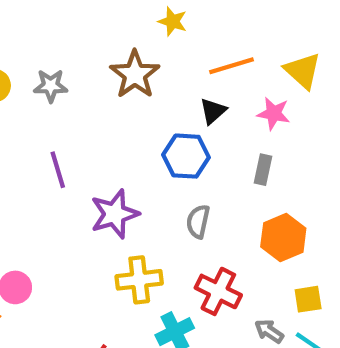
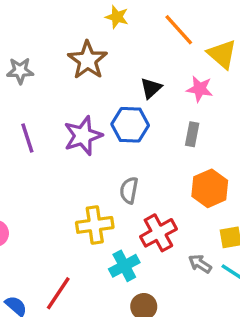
orange line: (232, 66) -> (179, 30), moved, turned 66
purple star: (115, 214) -> (83, 136), moved
gray semicircle: (198, 221) -> (129, 190), moved
red cross: (218, 291) -> (158, 233), turned 36

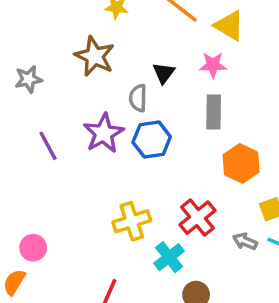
blue hexagon: (130, 125) -> (152, 139), moved
gray rectangle: (192, 134) -> (214, 112), size x1.4
gray semicircle: (129, 190) -> (138, 98), moved

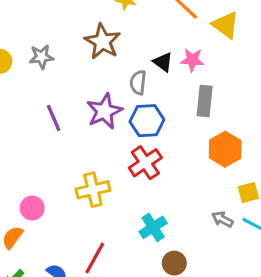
pink star: (213, 65) -> (192, 60), moved
black triangle: (164, 73) -> (163, 62), turned -35
red cross: (198, 218) -> (145, 163), moved
yellow cross: (132, 221) -> (93, 190), moved

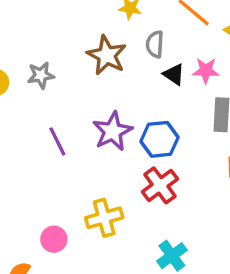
gray semicircle: (138, 82) -> (155, 44), moved
pink circle: (32, 208) -> (54, 239), moved

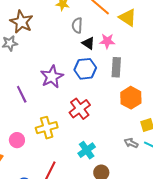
brown star: (107, 55) -> (21, 22), moved
blue hexagon: (160, 139) -> (85, 69), moved
purple line: (57, 141) -> (22, 94), moved

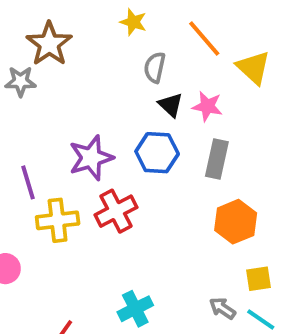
red cross: (80, 109) -> (116, 211), moved
yellow cross: (47, 128) -> (58, 220), moved

